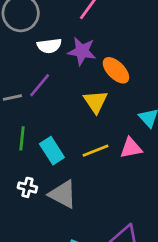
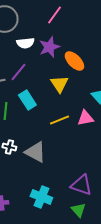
purple star: (82, 51) -> (49, 47), turned -30
cyan rectangle: (52, 151) -> (27, 100), moved

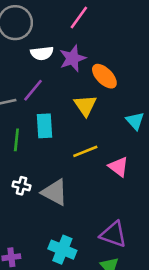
cyan rectangle: (27, 100) -> (44, 126), turned 30
pink triangle: (85, 118) -> (118, 167), moved, turned 48

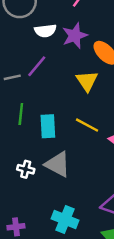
cyan rectangle: (44, 126) -> (48, 126), moved
yellow line: (85, 151) -> (87, 125), turned 50
white cross: (22, 186) -> (26, 169), moved

